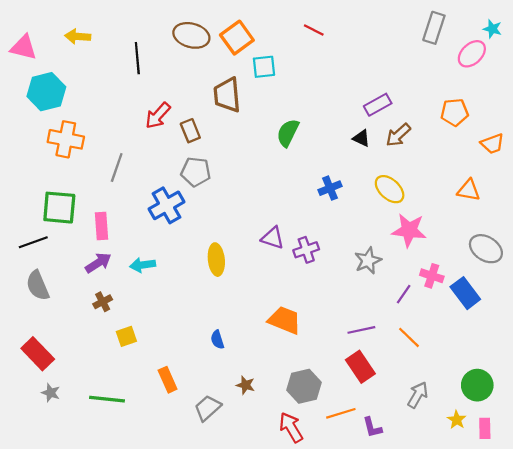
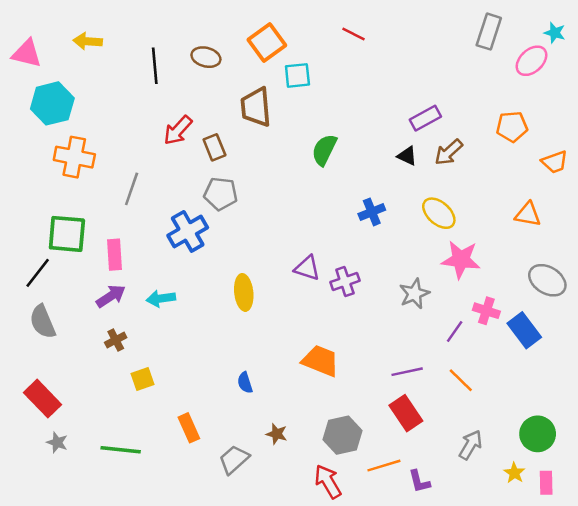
brown ellipse: (191, 35) -> (206, 57), moved, size x0.7
black line: (33, 242) -> (38, 273), turned -32

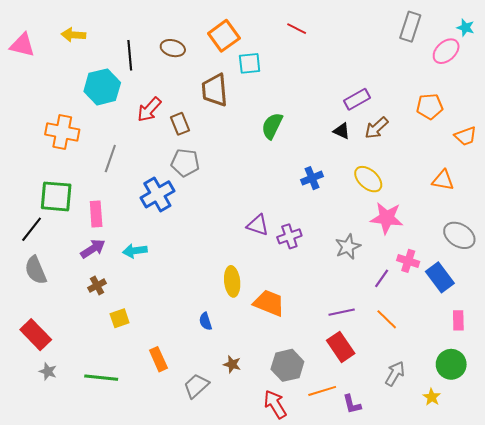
cyan hexagon: (52, 103) -> (102, 87), moved
yellow ellipse: (244, 292) -> (232, 281), moved
pink rectangle: (546, 483) -> (458, 320), moved

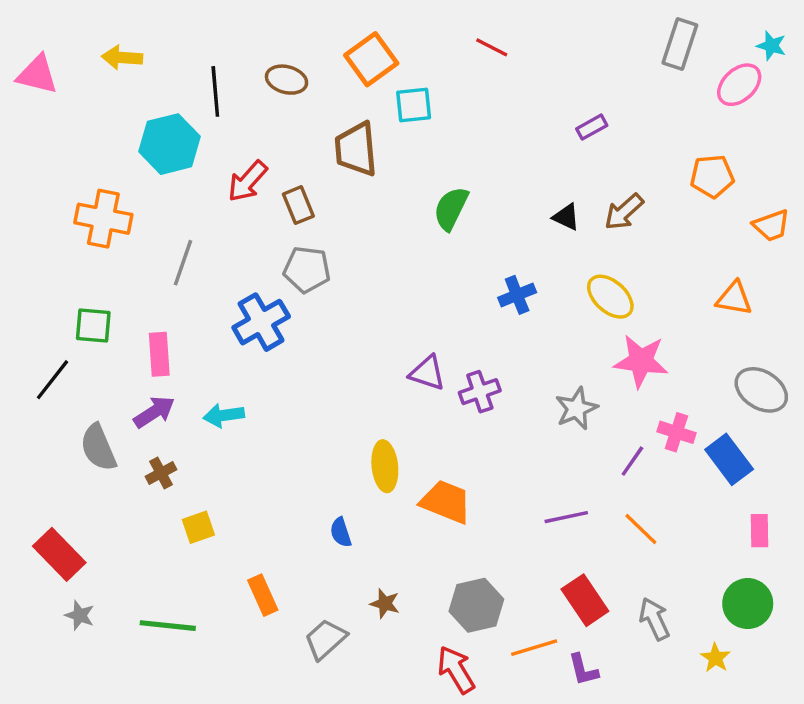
purple rectangle: (357, 99) -> (592, 127), moved, size x0.7
green square: (56, 196) -> (93, 325), size x0.7
gray semicircle: (36, 270) -> (98, 448), moved
red rectangle: (341, 347) -> (585, 600), moved
gray arrow: (395, 374) -> (654, 619), turned -55

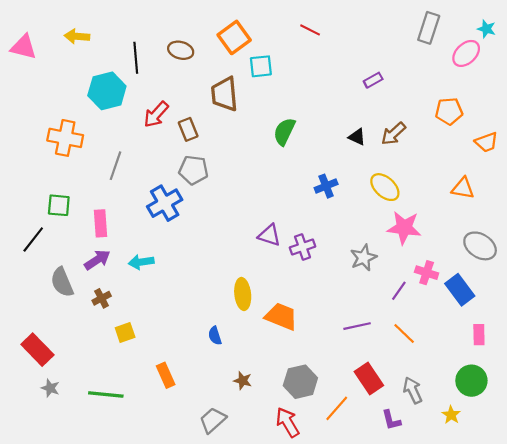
gray trapezoid: (325, 639) -> (213, 420), moved
orange line: (534, 648) -> (337, 408), turned -32
purple L-shape: (583, 670) -> (391, 420), moved

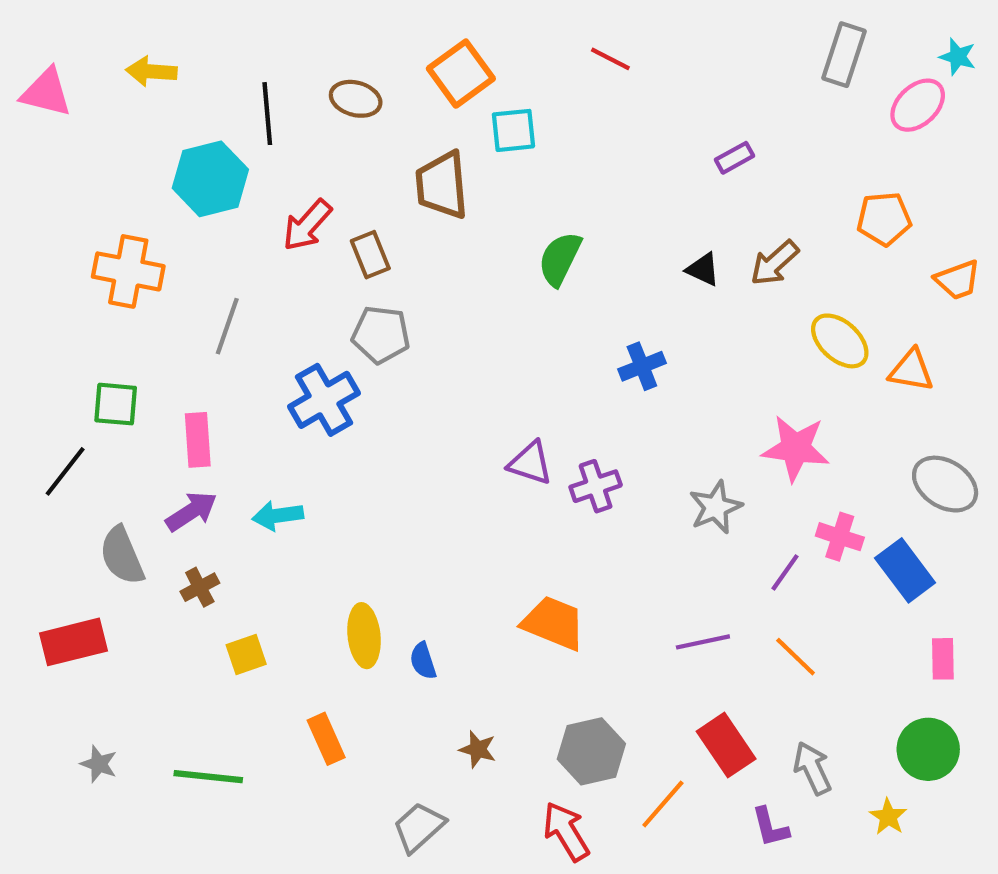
yellow ellipse: (385, 187) -> (840, 341), moved
yellow ellipse: (243, 294) -> (364, 636), moved
red rectangle: (37, 350) -> (74, 642), moved, turned -60

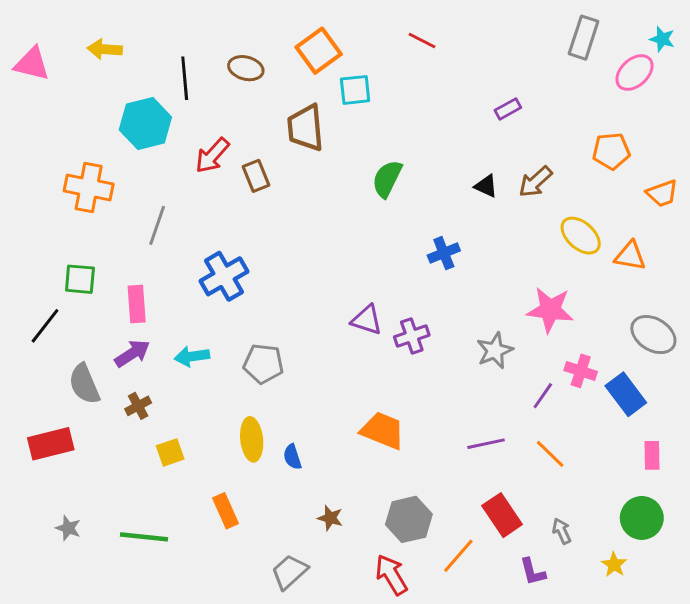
gray pentagon: (381, 335) -> (263, 364), moved
gray arrow: (812, 768) -> (562, 531), size x0.7

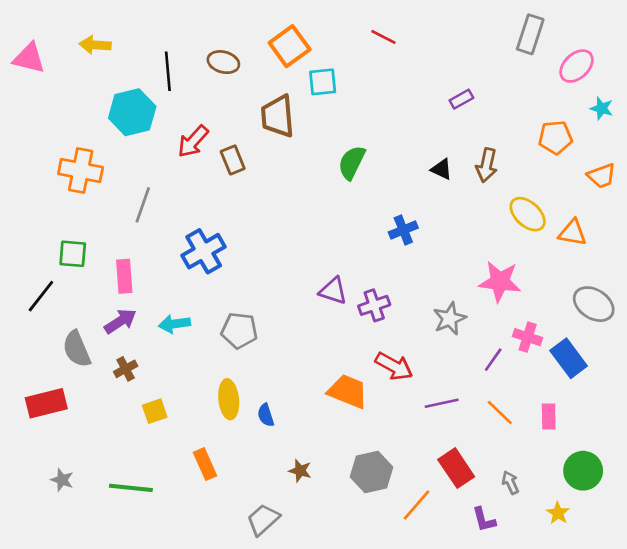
cyan star: (662, 39) -> (602, 108), moved
brown arrow: (536, 182) -> (487, 165), turned -36
pink rectangle: (652, 455) -> (549, 416), moved
red arrow: (391, 575) -> (394, 366), moved, turned 150

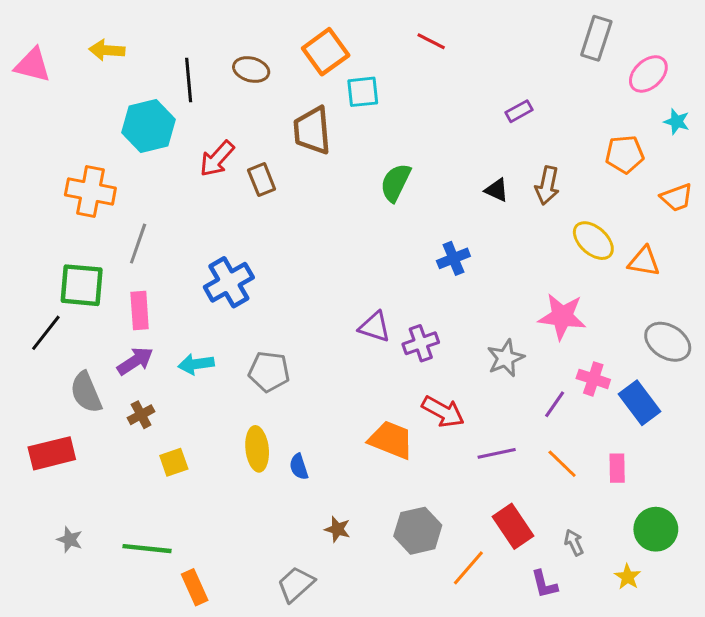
gray line: (143, 205) -> (138, 244), moved
green square: (73, 254) -> (82, 285), size x1.4
orange rectangle: (205, 464) -> (195, 587), moved

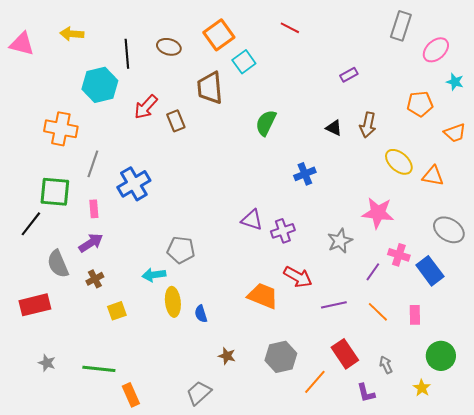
cyan square: (363, 92) -> (244, 62), turned -30
blue cross: (229, 282) -> (134, 184), moved
pink rectangle: (140, 311) -> (94, 209), size x0.7
cyan arrow: (196, 364) -> (154, 275), moved

